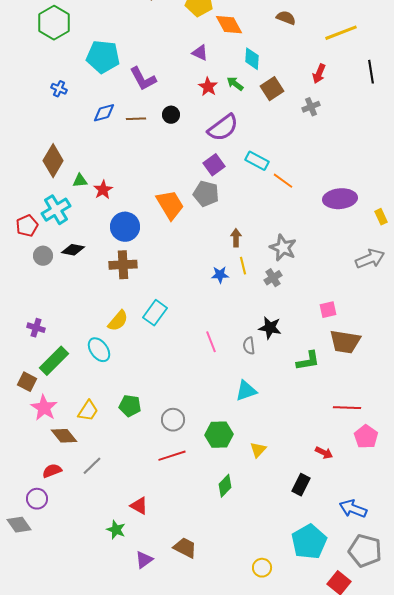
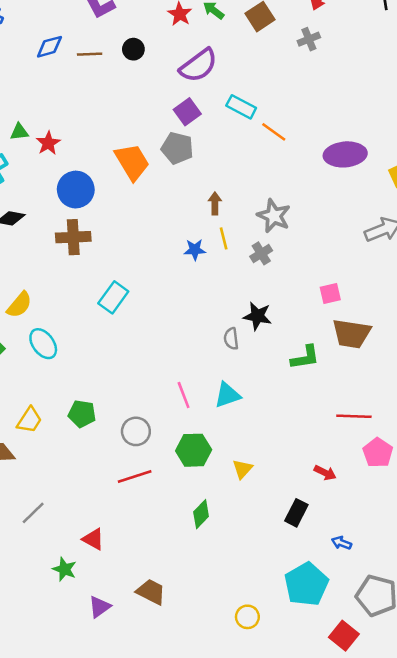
yellow semicircle: (118, 321) -> (19, 305), moved
pink line: (211, 342) -> (184, 395), moved
gray line: (92, 466) -> (33, 513), moved
blue arrow: (353, 509) -> (341, 543), moved, size x0.6

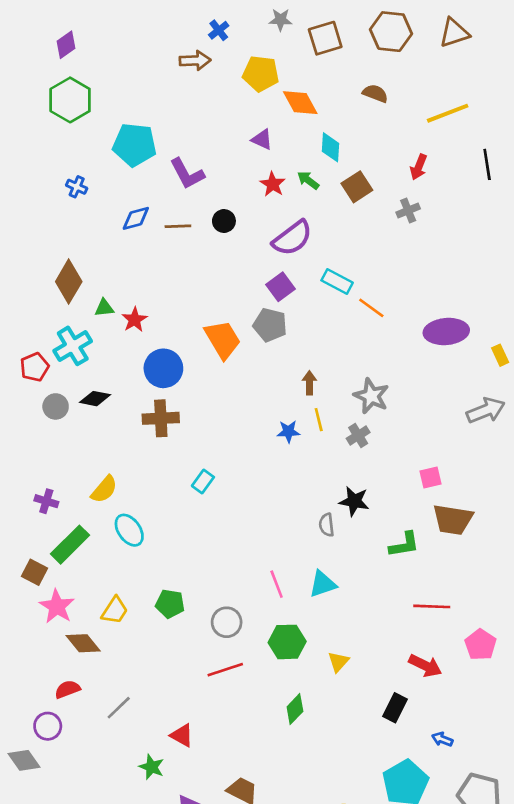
cyan rectangle: (113, 297) -> (203, 481), size x0.7
red line: (354, 416) -> (432, 606), moved
red arrow: (325, 473) -> (425, 666), size x1.4

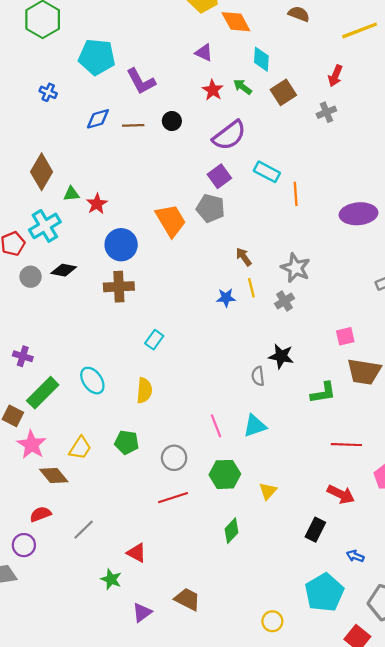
orange line: (371, 308) -> (296, 194), turned 50
brown arrow: (309, 383) -> (244, 257), turned -36
yellow semicircle: (104, 489) -> (144, 390), moved, turned -35

